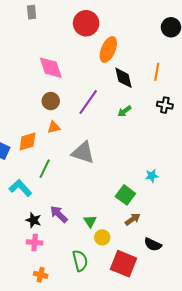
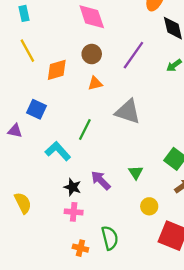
orange diamond: (27, 141) -> (57, 70), moved
green triangle: (90, 221) -> (136, 172), moved
green semicircle: (80, 261) -> (110, 238), moved

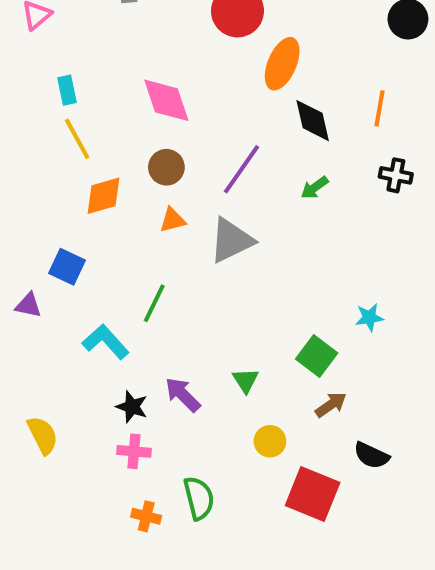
cyan rectangle: (24, 13) -> (67, 90), moved
yellow line: (27, 51) -> (77, 139), moved
gray triangle: (128, 112) -> (231, 240), moved, turned -44

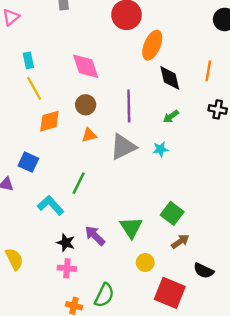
purple line: (242, 169) -> (129, 106), turned -36
cyan star: (369, 317) -> (160, 149), moved
green triangle: (246, 380) -> (131, 227), size x1.5
green semicircle: (199, 498) -> (104, 295), turned 40

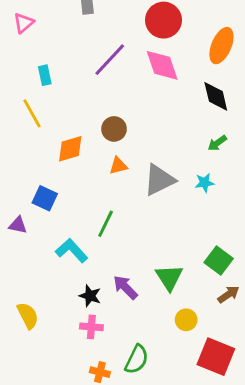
orange ellipse: (152, 45) -> (221, 46), moved
pink diamond: (86, 66) -> (162, 65), moved
yellow line: (34, 88) -> (32, 113), moved
purple line: (129, 106) -> (110, 60), moved, turned 44

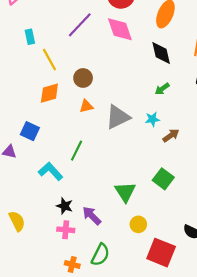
yellow line: (32, 113) -> (49, 60), moved
purple arrow: (125, 287) -> (92, 216), moved
brown arrow: (229, 294) -> (171, 135), moved

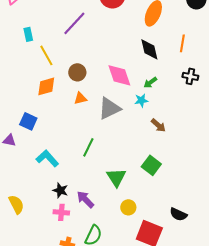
pink diamond: (120, 29) -> (119, 75), moved
cyan star: (152, 119) -> (141, 100), moved
brown arrow: (171, 135) -> (158, 125), turned 77
green line: (77, 151) -> (88, 147), moved

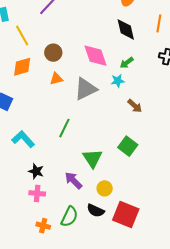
purple arrow: (85, 199) -> (73, 180), moved
black semicircle: (178, 214) -> (96, 211), moved

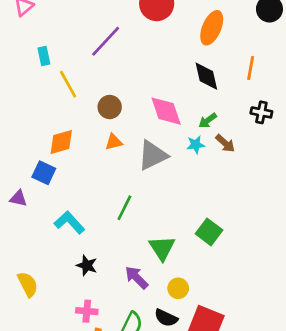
orange diamond: (22, 67) -> (61, 142), moved
brown arrow: (135, 106) -> (225, 143), moved
pink cross: (37, 193) -> (87, 311), moved

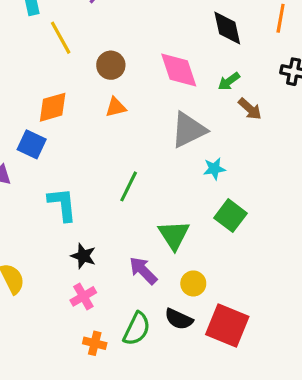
cyan star: (196, 145) -> (214, 169), moved
gray triangle: (153, 155) -> (188, 130), moved
cyan L-shape: (69, 223) -> (62, 204), turned 36
pink cross: (87, 311) -> (83, 296), moved, turned -35

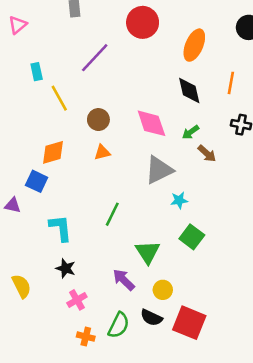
black star: (83, 256) -> (66, 268), moved

